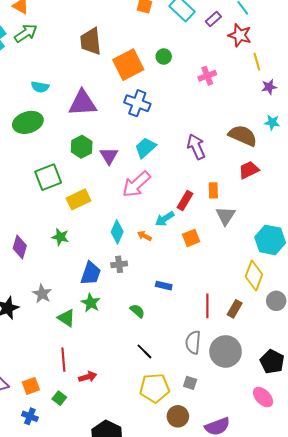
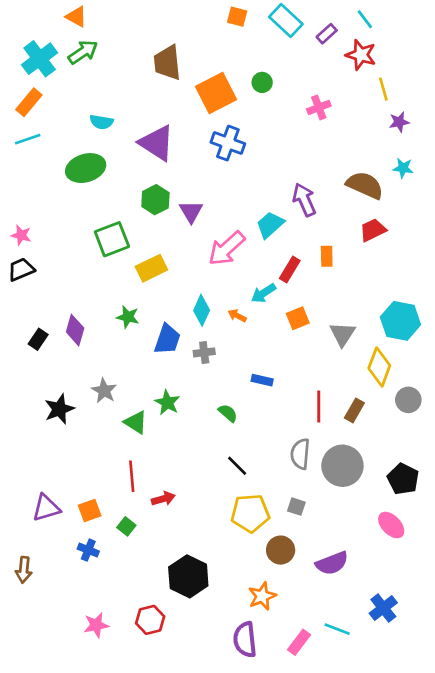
purple triangle: (83, 103) -> (157, 143), turned 36
cyan trapezoid: (145, 148) -> (270, 225), moved
gray triangle: (226, 216) -> (342, 334), moved
blue trapezoid: (91, 273) -> (167, 339), moved

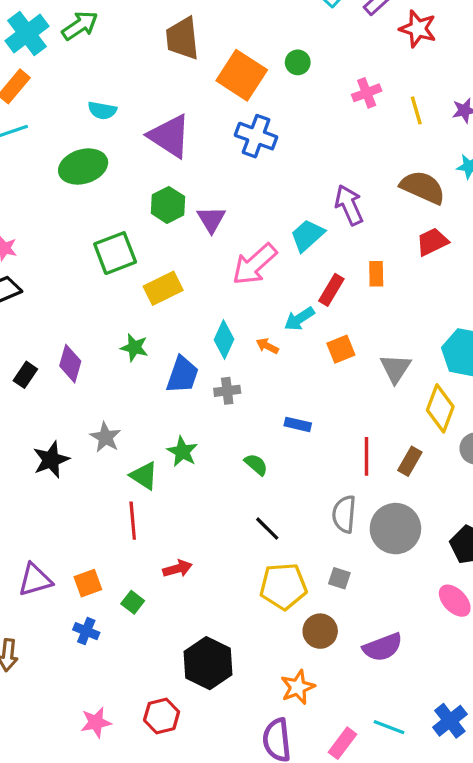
yellow line: (383, 89) -> (416, 110), moved
orange square: (216, 93) -> (242, 75), turned -30
red line: (132, 476) -> (133, 521), moved
blue cross: (383, 608) -> (450, 721), moved

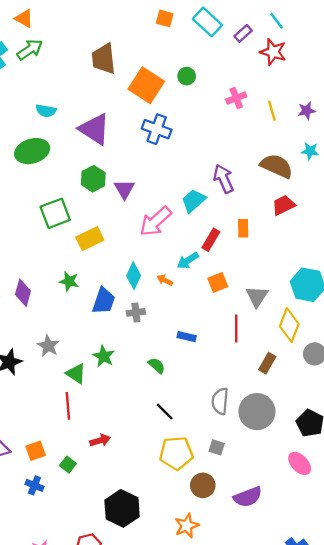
red line: (367, 456) -> (236, 329), moved

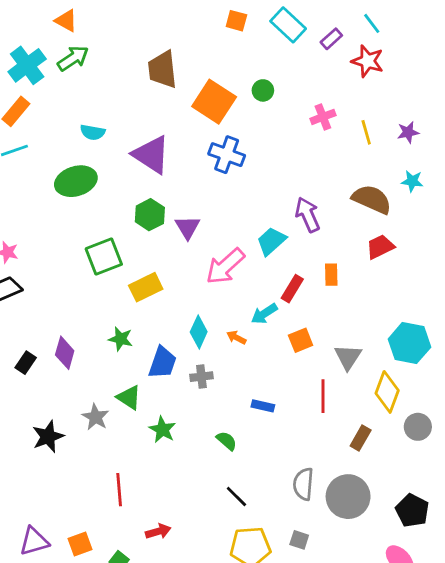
green triangle: (76, 374) -> (129, 397), moved

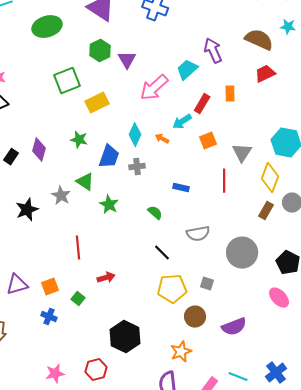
brown rectangle: (361, 438) -> (266, 211), moved
gray semicircle: (303, 484) -> (198, 234), moved, turned -105

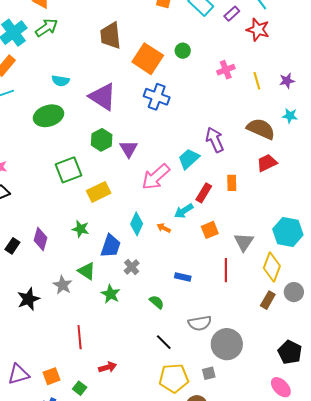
gray cross: (137, 167) -> (132, 267), moved, turned -35
gray circle: (242, 253) -> (227, 344), moved
gray square: (207, 284) -> (209, 373), turned -32

